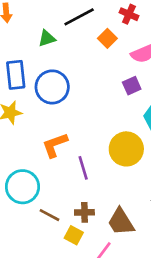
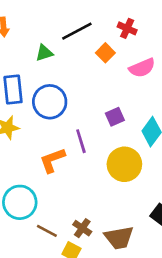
purple square: (132, 86) -> (115, 117), moved
purple line: (83, 168) -> (81, 141), moved
brown cross: (84, 212) -> (82, 228), turned 36
brown trapezoid: (121, 222) -> (119, 238), turned -68

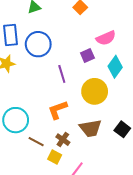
pink semicircle: (142, 68) -> (106, 38), moved
orange L-shape: (52, 160) -> (58, 110), moved
brown trapezoid: (119, 238) -> (90, 128), moved

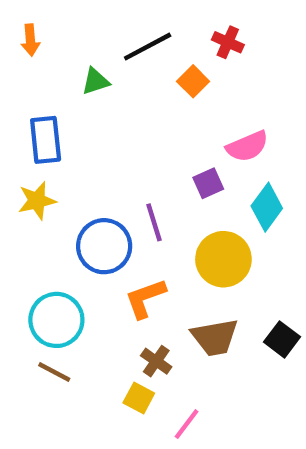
blue circle: (38, 44) -> (104, 246), moved
brown line: (36, 142) -> (54, 372), moved

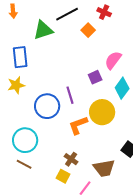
green triangle: (95, 81) -> (43, 30), size x1.5
pink semicircle: (247, 146) -> (113, 60), turned 150
orange L-shape: (145, 298) -> (78, 125), moved
brown trapezoid: (215, 337) -> (104, 168), moved

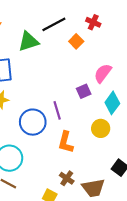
yellow circle: (102, 112) -> (101, 128), moved, size x0.7
orange L-shape: (78, 125) -> (66, 142), turned -55
brown cross: (71, 159) -> (67, 178), moved

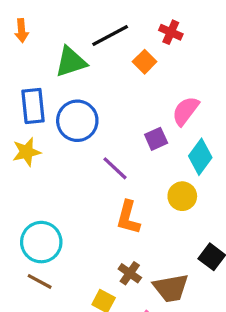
purple line: (57, 110) -> (115, 168), turned -30
blue circle: (33, 122) -> (77, 121), moved

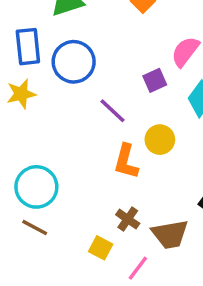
yellow circle: (182, 196) -> (160, 140), moved

